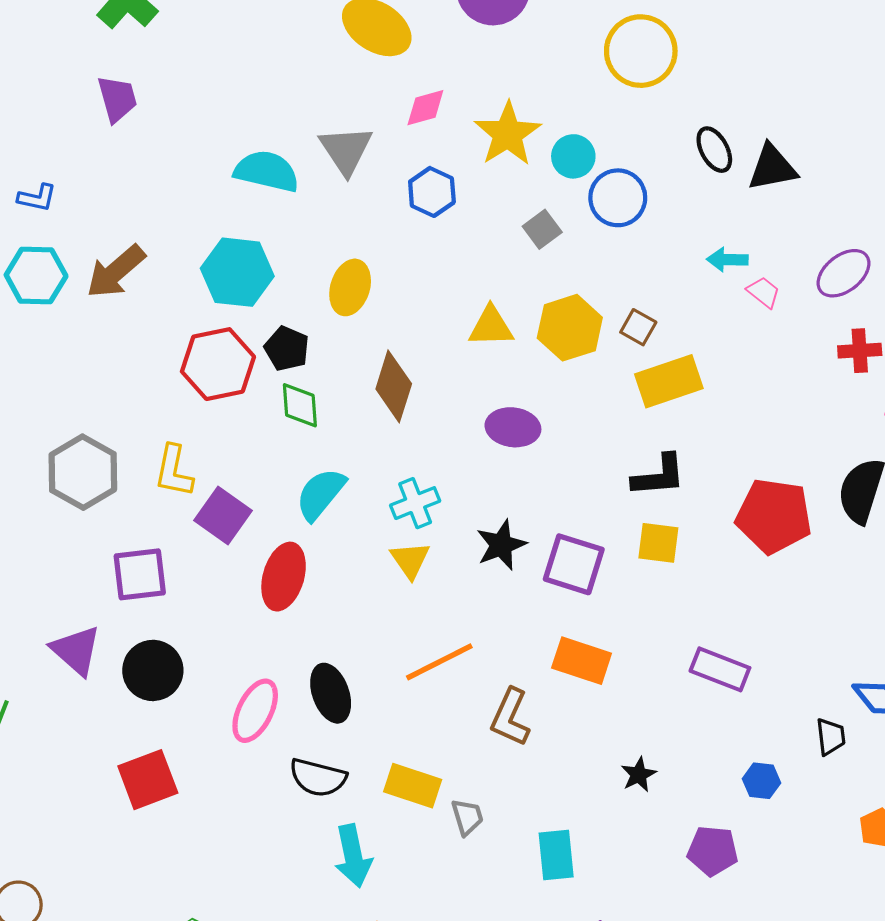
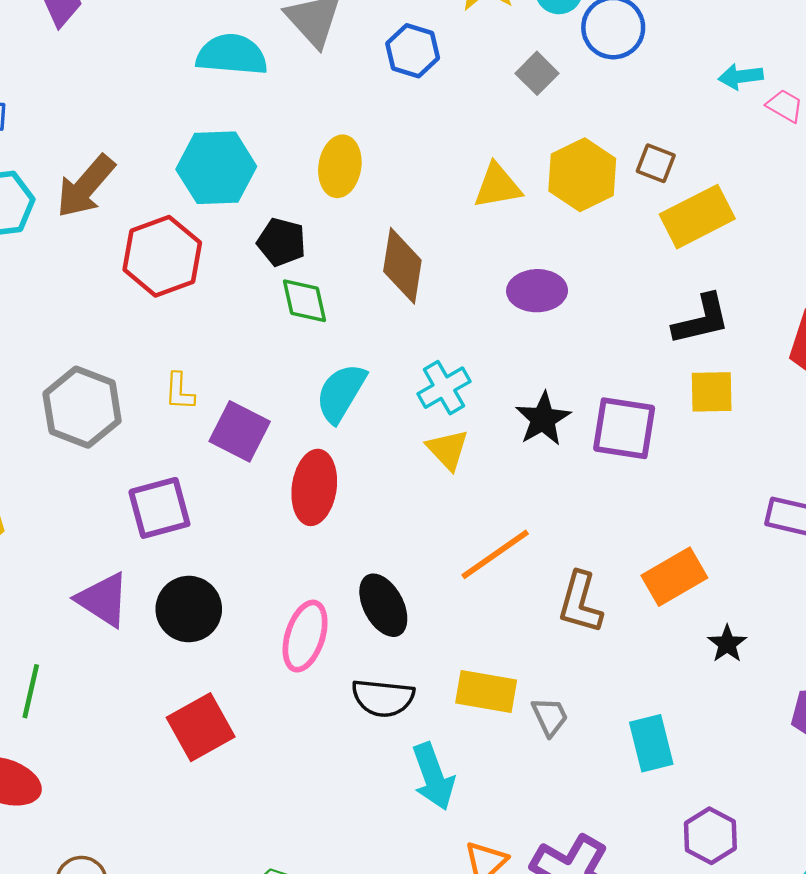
red hexagon: (218, 364) -> (162, 256), moved
yellow L-shape: (174, 471) -> (180, 391), size x0.7
orange rectangle: (582, 661) -> (674, 577), moved, turned -40

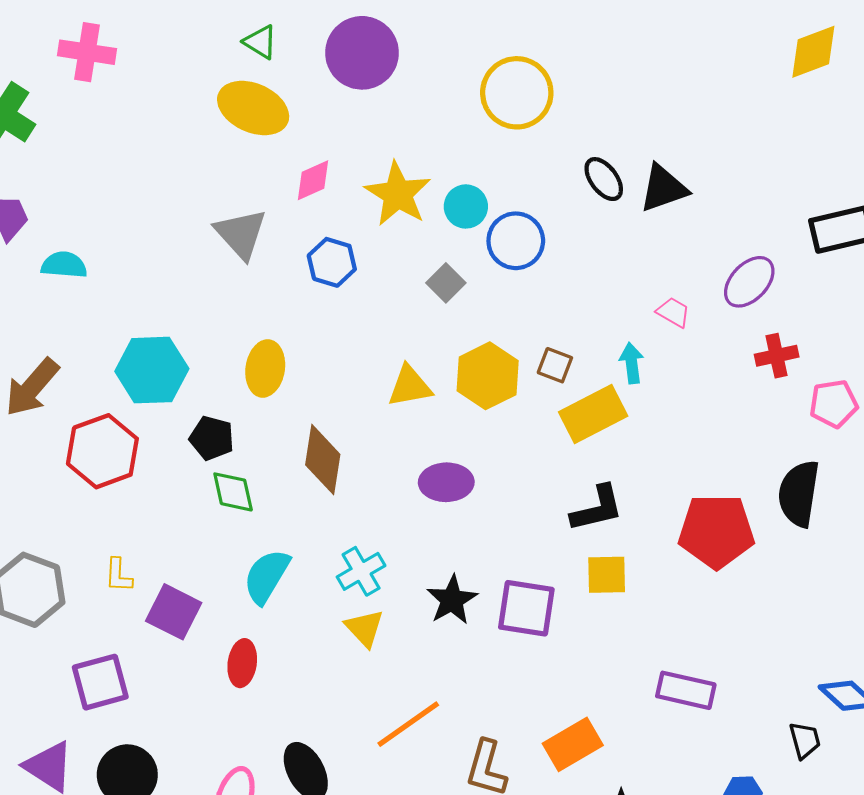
cyan semicircle: (232, 55) -> (64, 265), moved, size x0.7
cyan arrow: (741, 76) -> (632, 363), moved, turned 90
red ellipse: (314, 487) -> (242, 663), size x0.7

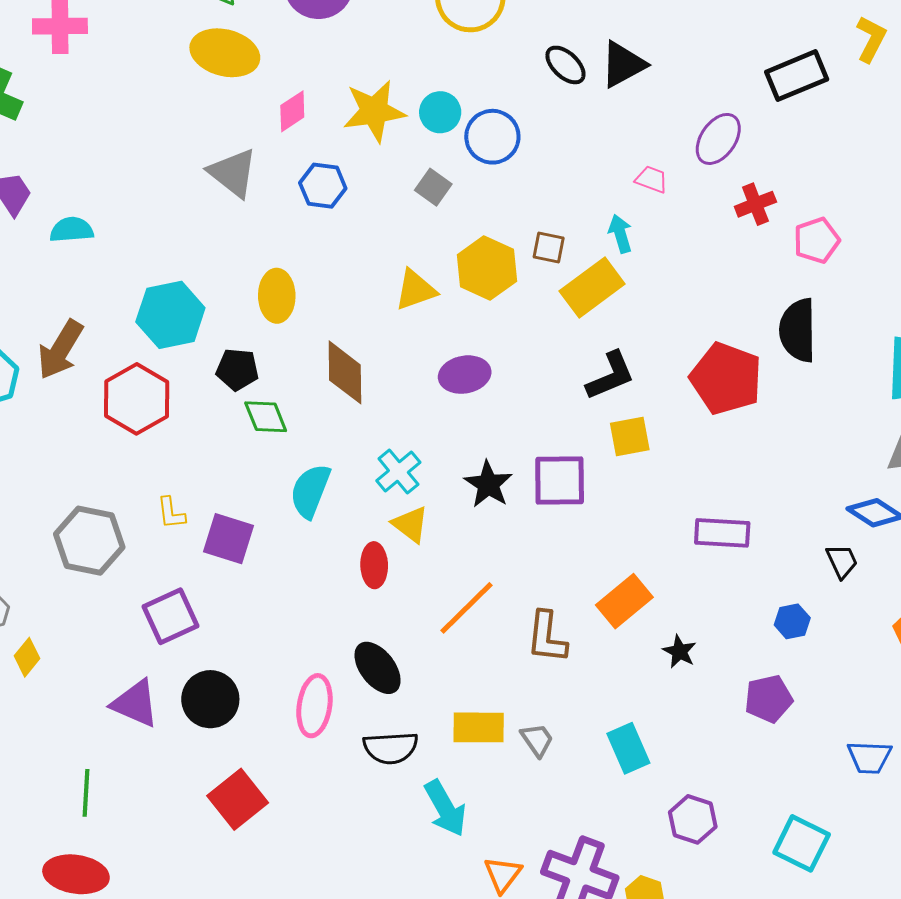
yellow star: (398, 194) -> (374, 111), turned -30
red pentagon: (716, 531) -> (726, 378), turned 30
red ellipse: (242, 663) -> (374, 565), moved

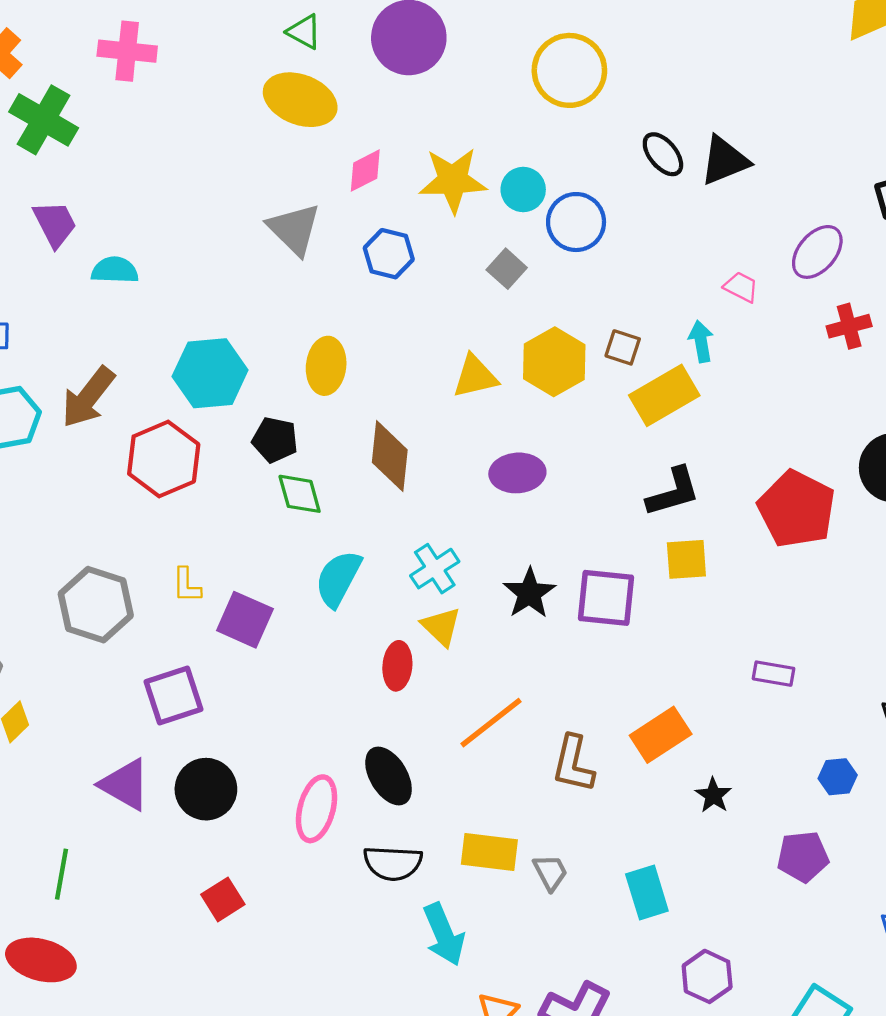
purple rectangle: (722, 533) -> (774, 674), size x0.7
red square: (238, 799) -> (223, 899), size x0.7

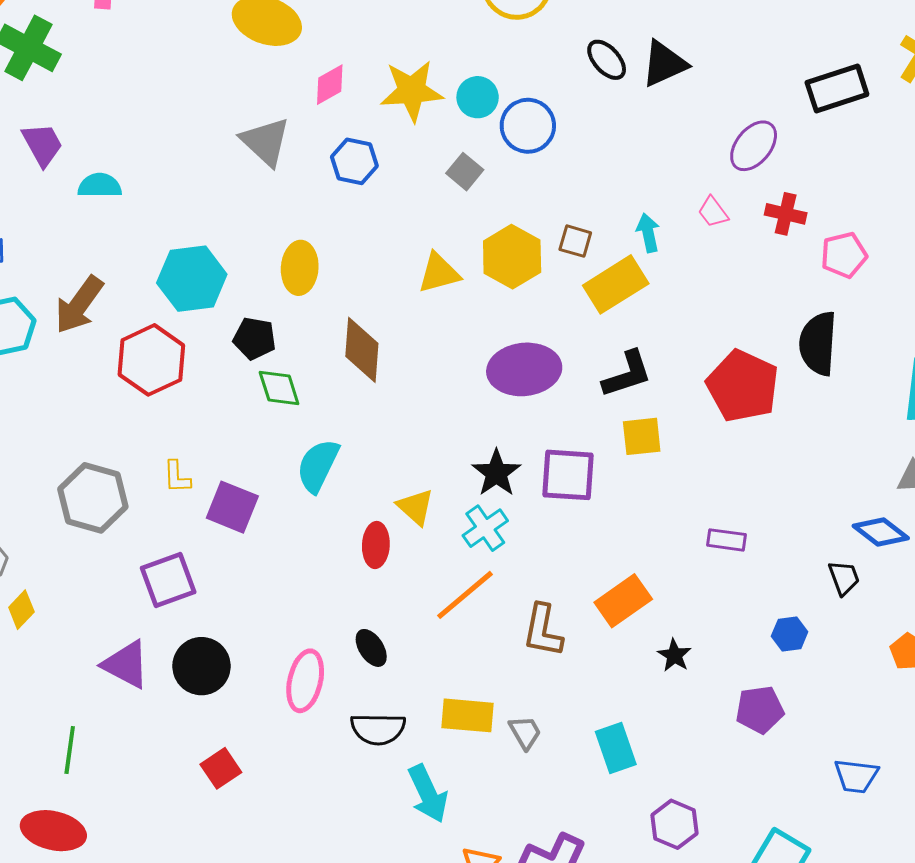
pink trapezoid: (741, 287) -> (713, 212), moved, turned -152
red cross: (849, 326) -> (786, 214), turned 30
purple ellipse: (517, 473) -> (524, 369), moved, size x1.4
cyan cross: (435, 569) -> (485, 528), moved
black ellipse: (389, 776) -> (371, 648), size x0.7

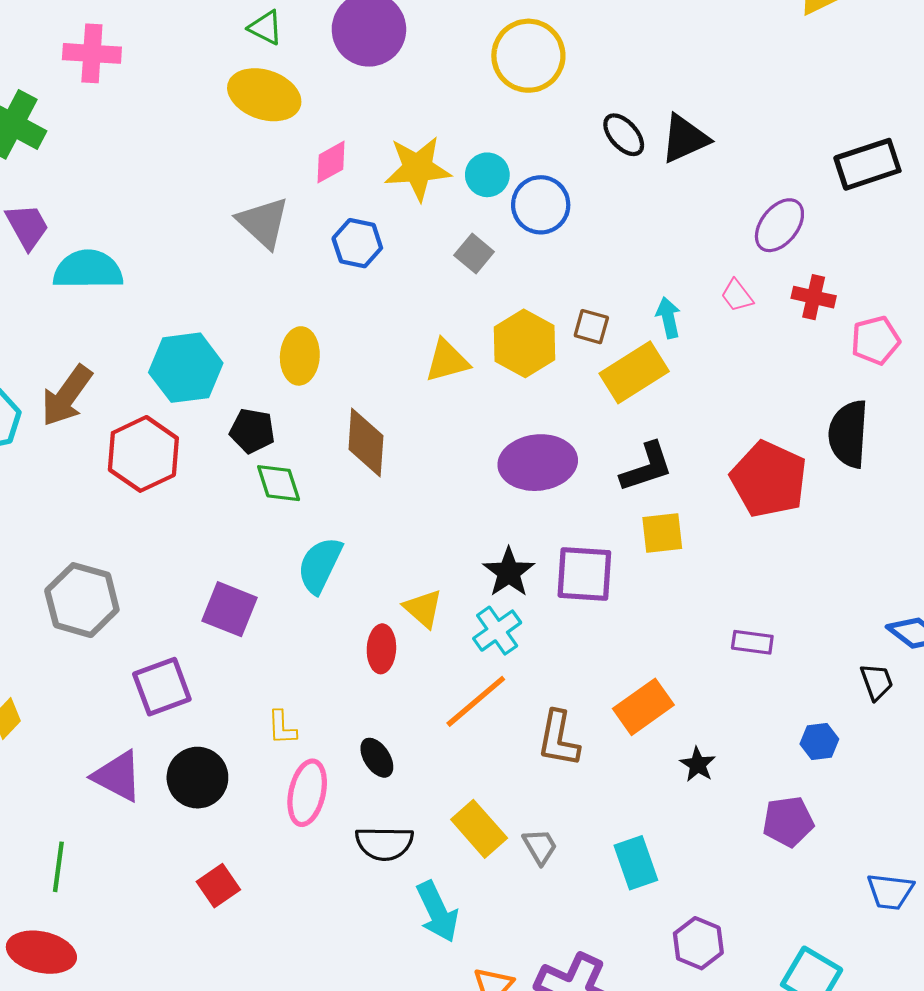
cyan semicircle: (100, 186) -> (88, 270), size x1.5
yellow L-shape: (177, 477) -> (282, 728), moved
yellow rectangle: (468, 715) -> (479, 829), turned 44

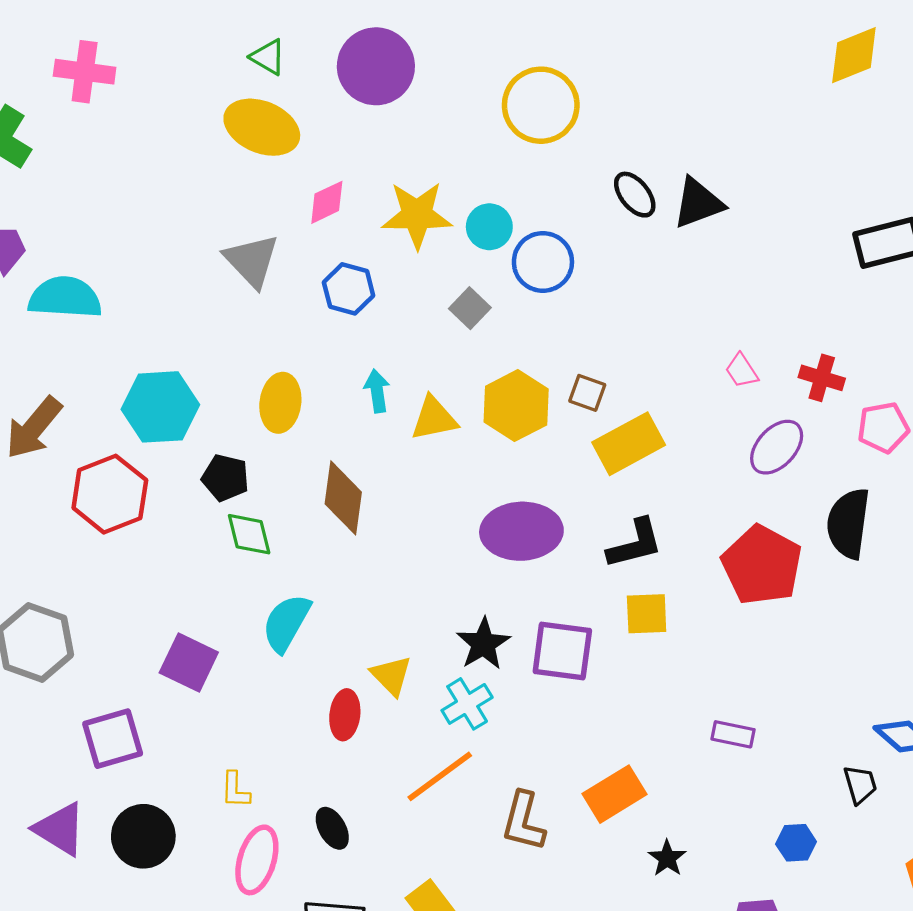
purple ellipse: (779, 225) -> (777, 447), moved
cyan arrow: (668, 318) -> (377, 391), moved

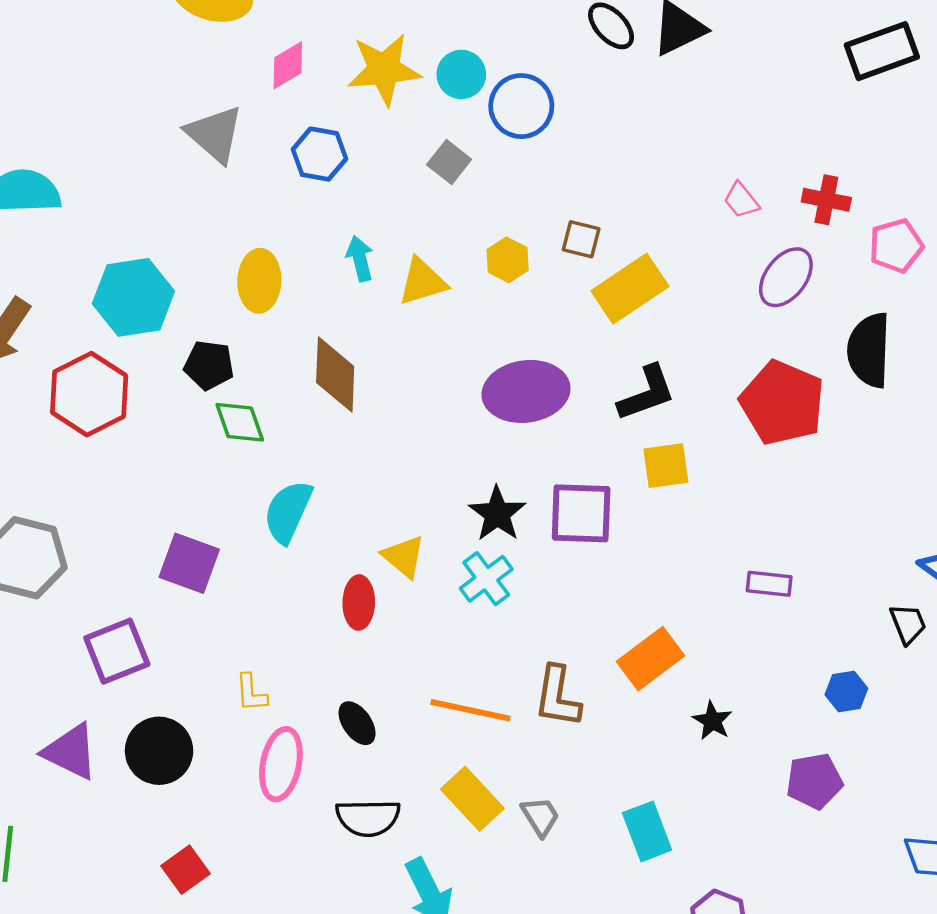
yellow hexagon: (516, 406) -> (508, 260), size x0.6
orange line: (440, 776) -> (470, 710), moved, turned 54

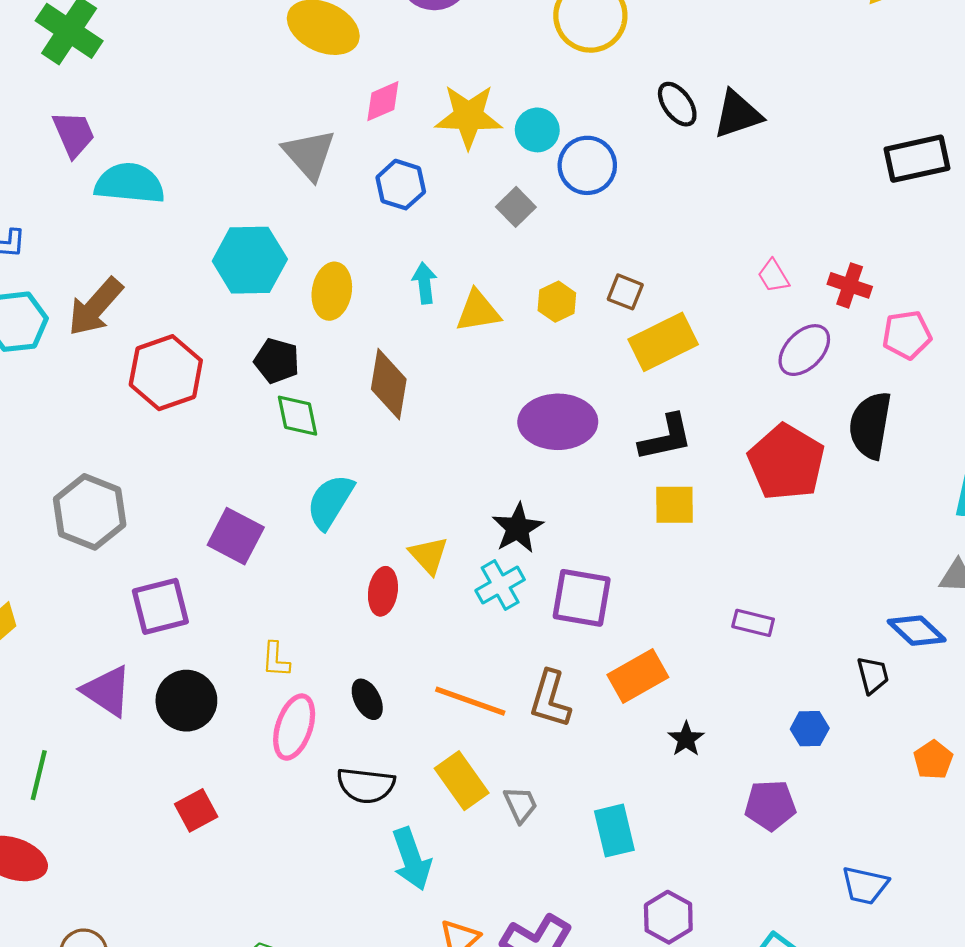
cyan hexagon: (133, 297) -> (250, 260), moved
purple square: (581, 513) -> (582, 598), moved

